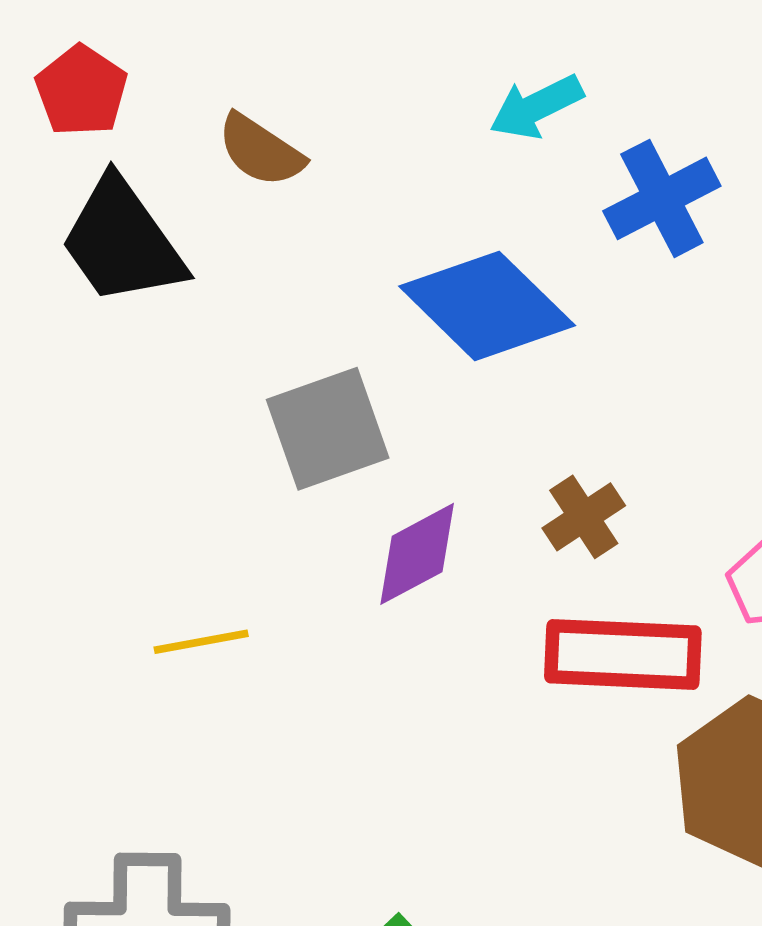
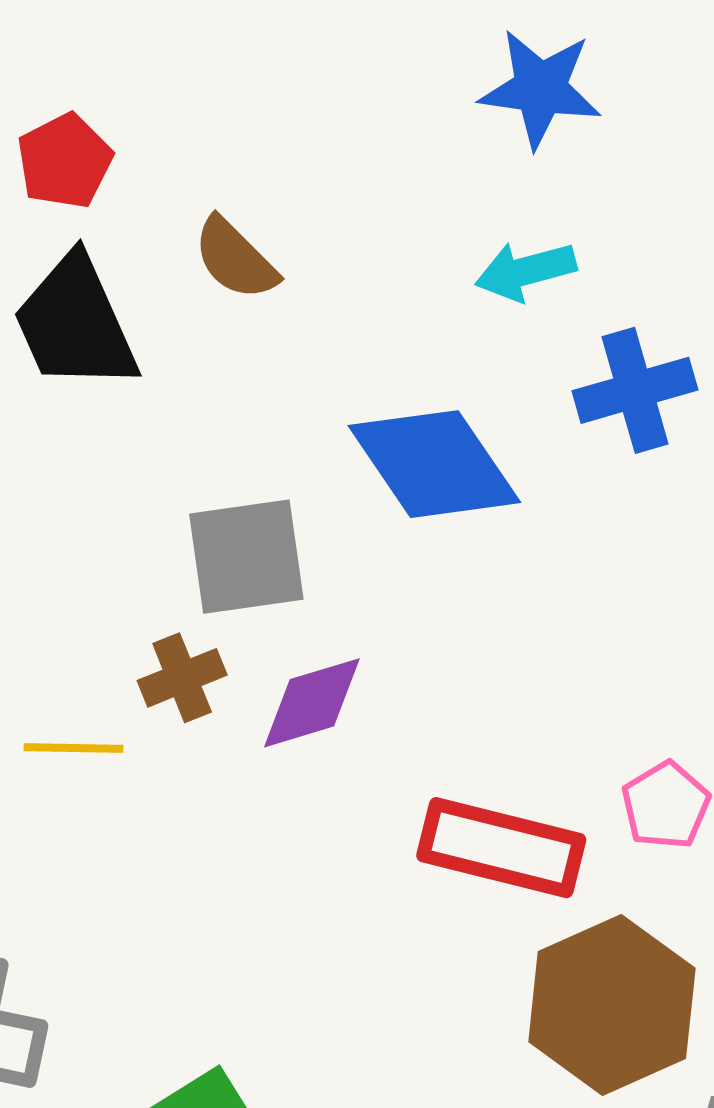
brown cross: (584, 517) -> (182, 678), moved

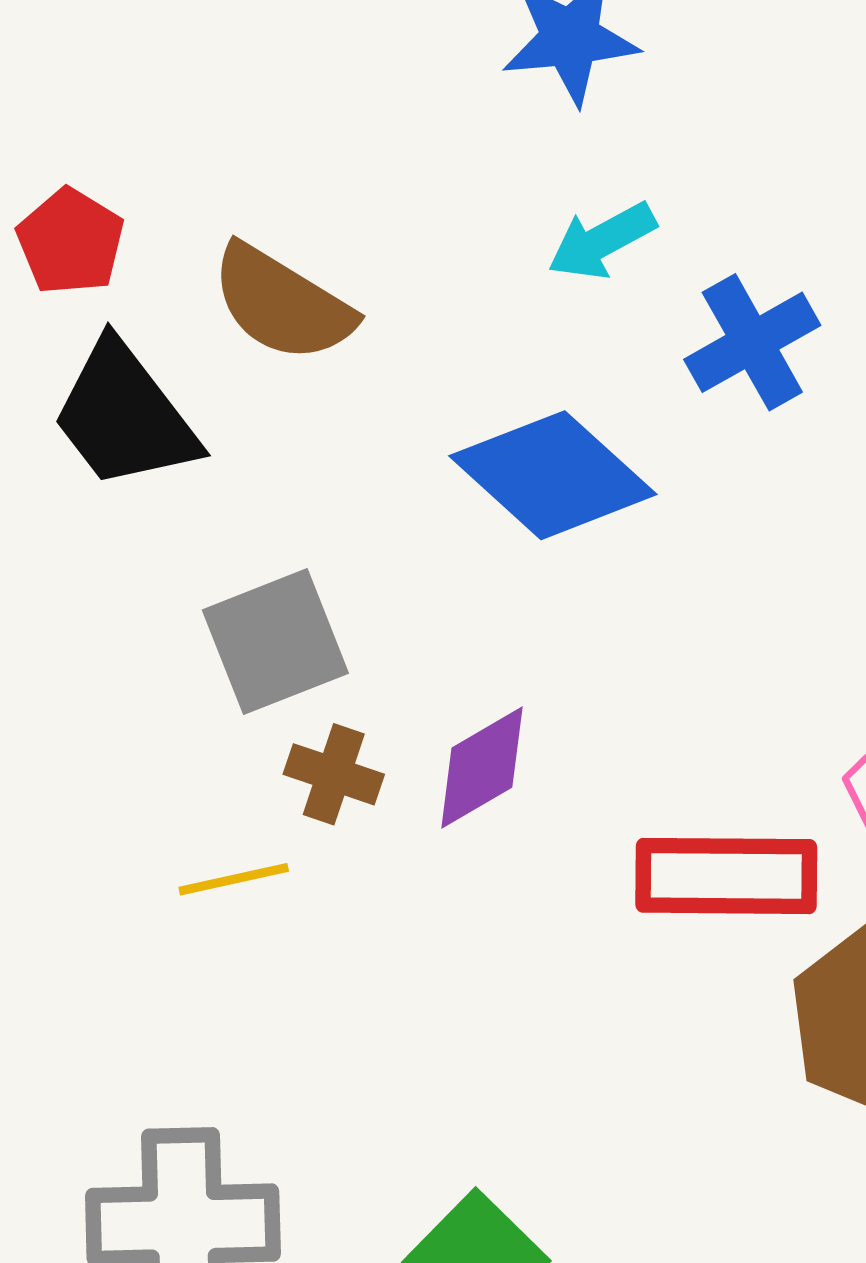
brown semicircle: (235, 259) -> (282, 303), size x1.4
gray square: (246, 557) -> (275, 642), moved
brown cross: (182, 678) -> (334, 774), turned -36

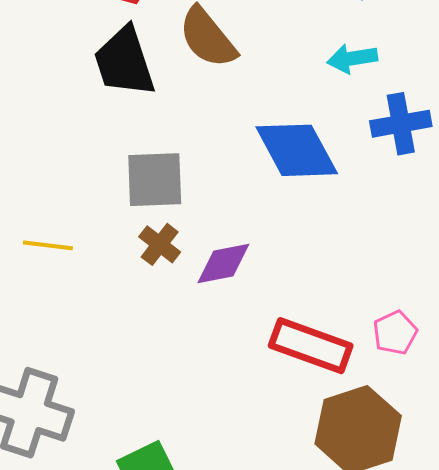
yellow line: (234, 879) -> (48, 245), moved

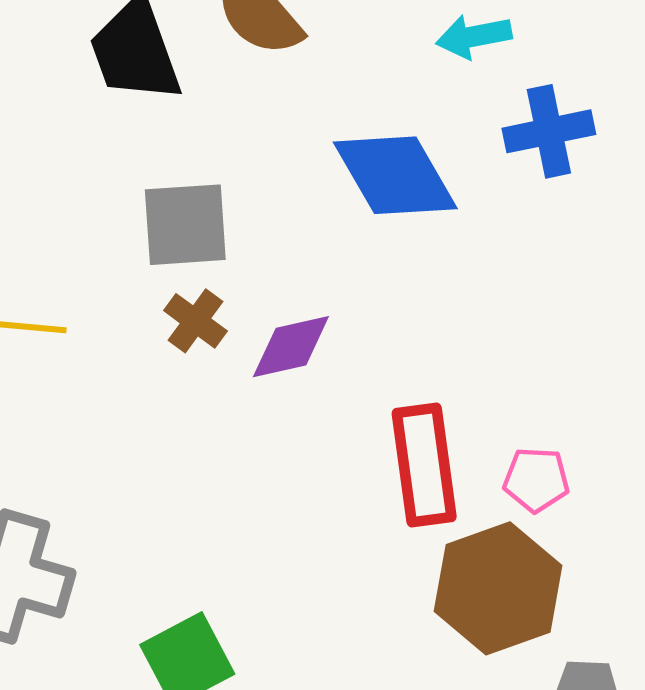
pink pentagon: (395, 333) -> (536, 480), moved, turned 30
red rectangle: (311, 346) -> (424, 465), turned 64

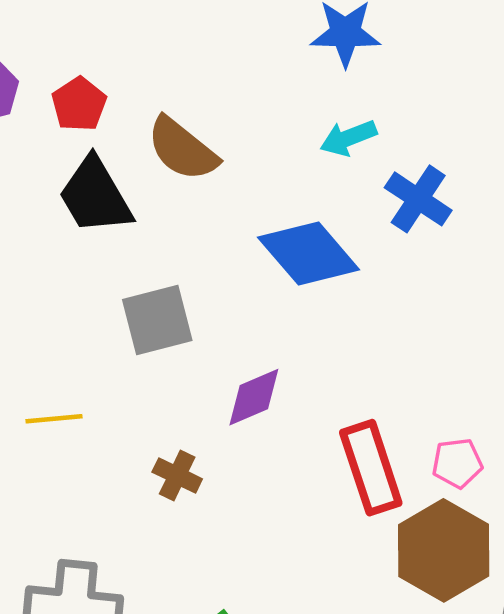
blue cross: (549, 131) -> (418, 199), turned -34
brown cross: (195, 321) -> (177, 475), moved

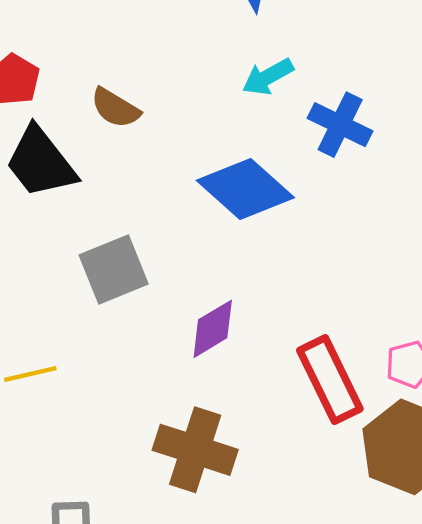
brown semicircle: (182, 149) -> (115, 108), size x0.7
brown cross: (177, 475) -> (195, 450), moved, size x1.8

